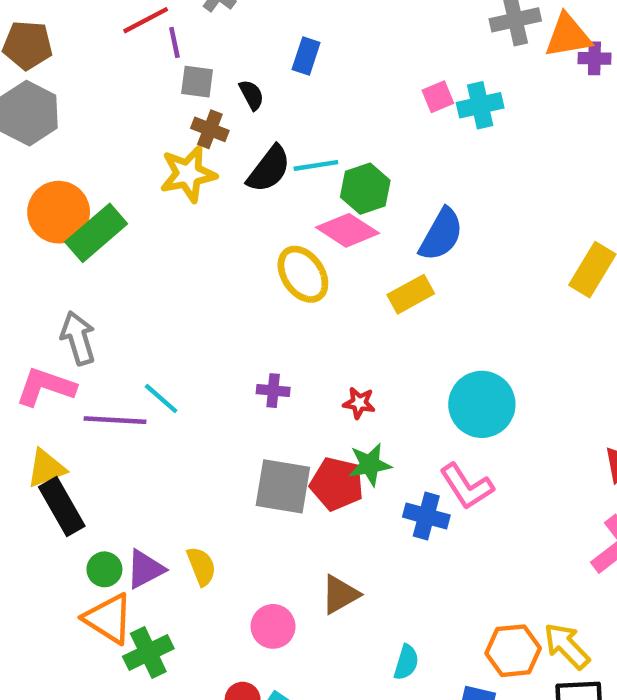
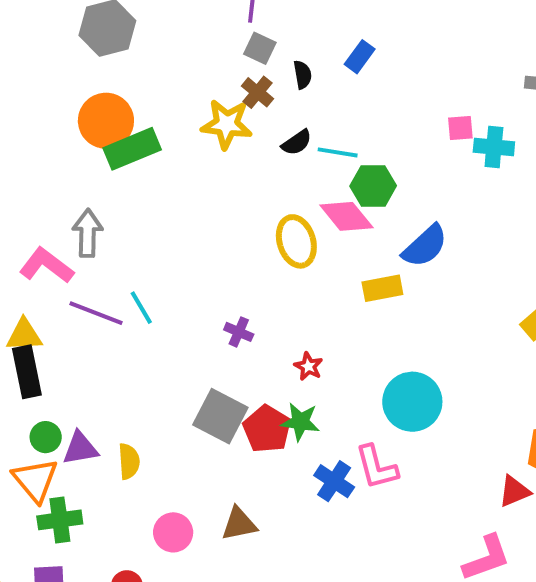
black semicircle: (269, 169) -> (297, 142), size x0.7

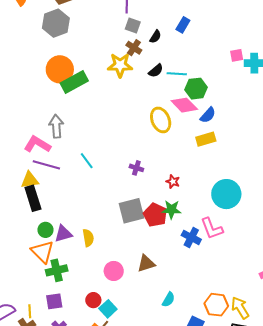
black semicircle: (303, 75) -> (155, 37), turned 48
blue semicircle: (425, 246) -> (208, 115), moved, size x0.7
purple line: (96, 313) -> (46, 165), moved
gray square: (220, 416) -> (131, 211), turned -36

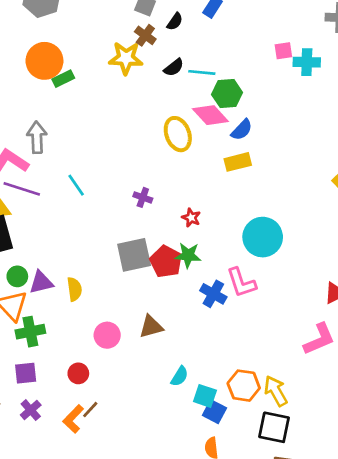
green rectangle: (74, 82) -> (63, 79), size x0.6
cyan square: (108, 309) -> (205, 396), moved, turned -30

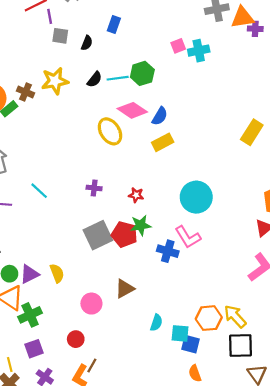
brown cross: (145, 35) -> (26, 92), moved
green hexagon: (227, 93) -> (142, 73), moved

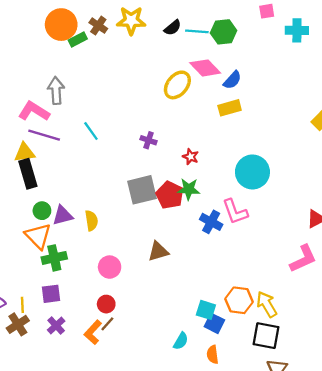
cyan cross: (199, 51) -> (297, 30), moved
yellow ellipse: (110, 131) -> (177, 85), turned 60
pink circle: (91, 304) -> (110, 267), moved
cyan semicircle: (156, 323) -> (181, 341), moved
red circle: (76, 339) -> (106, 304), moved

